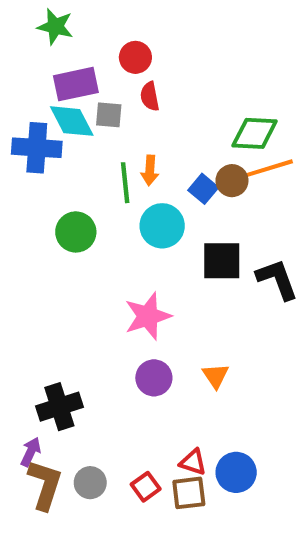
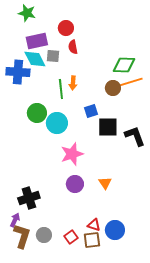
blue square: (203, 189) -> (91, 111), moved, turned 32
cyan circle: (162, 226) -> (57, 123), moved

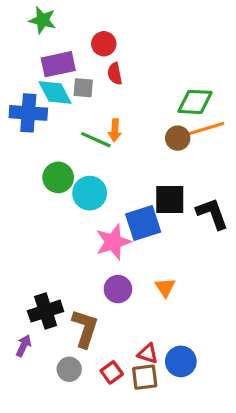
green line: (61, 89) -> (96, 140), turned -60
blue square: (91, 111) -> (143, 223), moved, size x1.6
brown L-shape: (22, 236) -> (85, 328), moved

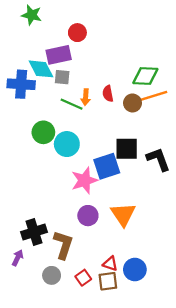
purple rectangle: (58, 64) -> (59, 55), moved
red semicircle: (115, 74) -> (108, 94), moved
gray square: (83, 88) -> (62, 77), moved
orange triangle: (165, 287) -> (123, 214), size x1.6

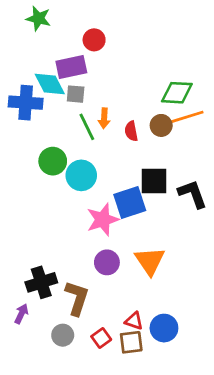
red semicircle: (108, 94) -> (131, 131), moved
green line: (72, 104) -> (87, 127), turned 40

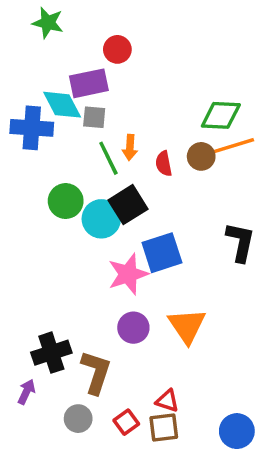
black square: (154, 181) -> (128, 205), moved, turned -32
black L-shape: (193, 194) -> (240, 242), turned 32
blue circle: (164, 328) -> (237, 431), moved

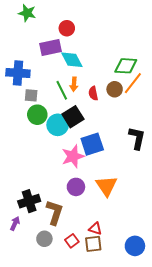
cyan diamond: (62, 105) -> (72, 60), moved
gray square: (94, 117) -> (31, 95), moved
orange line: (233, 146) -> (133, 83), turned -35

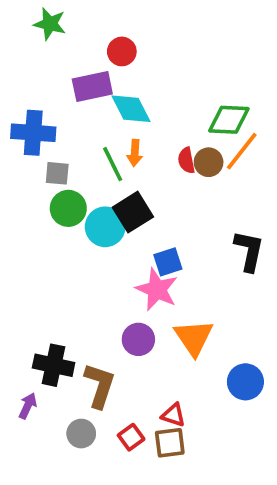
red semicircle: (93, 93) -> (186, 160), moved
blue square: (92, 144) -> (168, 262), size x0.7
pink star: (73, 156) -> (157, 290), moved, turned -30
black cross: (29, 201) -> (54, 365), turned 30
blue circle: (135, 246) -> (245, 382), moved

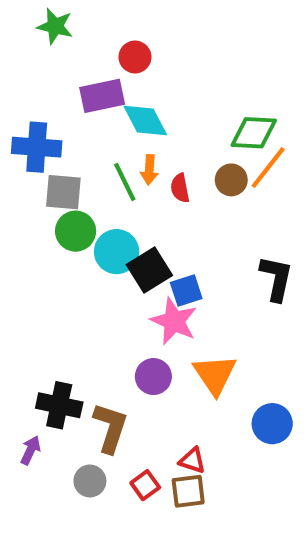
red semicircle: (186, 160) -> (180, 188), moved
gray square: (57, 173) -> (63, 192), size x1.4
black square: (133, 212) -> (149, 270), moved

